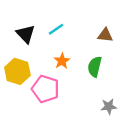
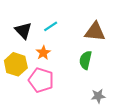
brown triangle: (105, 35) -> (95, 32), size x1.5
orange star: (62, 61) -> (43, 53), moved

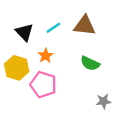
brown triangle: (95, 32) -> (85, 26), moved
green semicircle: (85, 60) -> (90, 63), turned -78

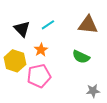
brown triangle: (85, 26) -> (88, 25), moved
pink pentagon: (43, 85) -> (39, 76), turned -30

